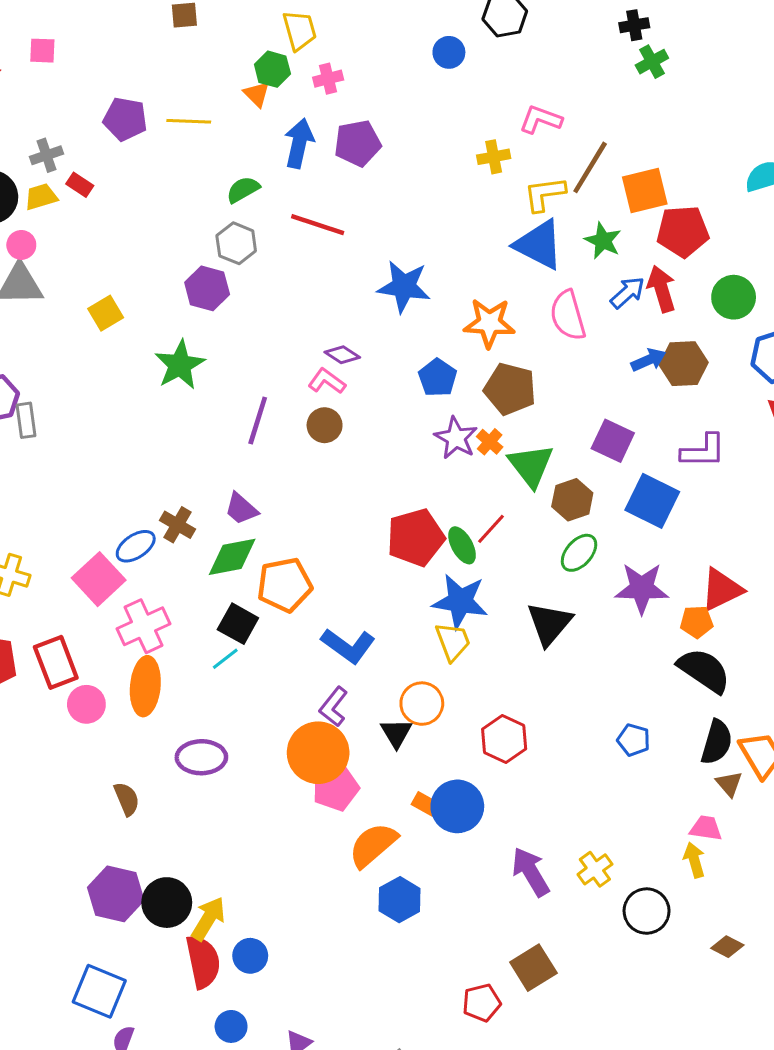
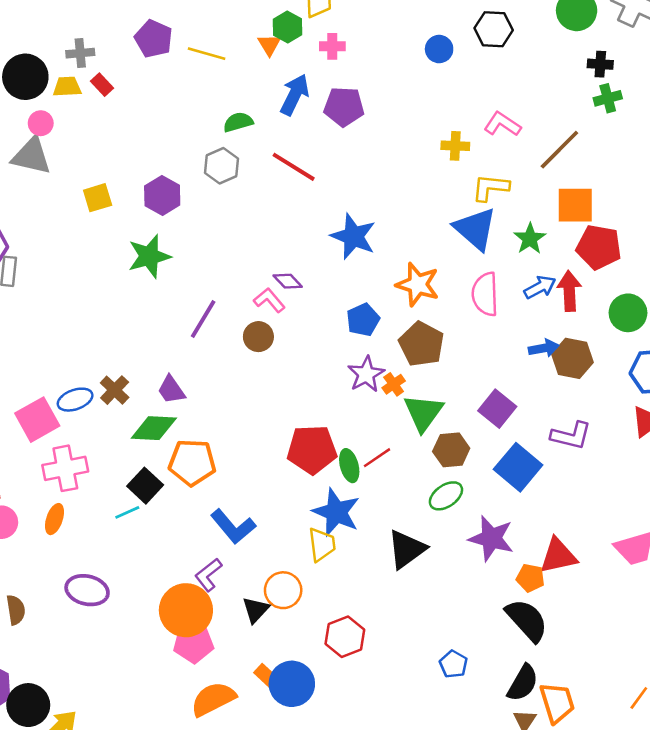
brown line: (590, 167) -> (559, 150), moved
purple hexagon: (207, 288) -> (162, 196), moved
orange ellipse: (145, 686) -> (54, 519), size x0.6

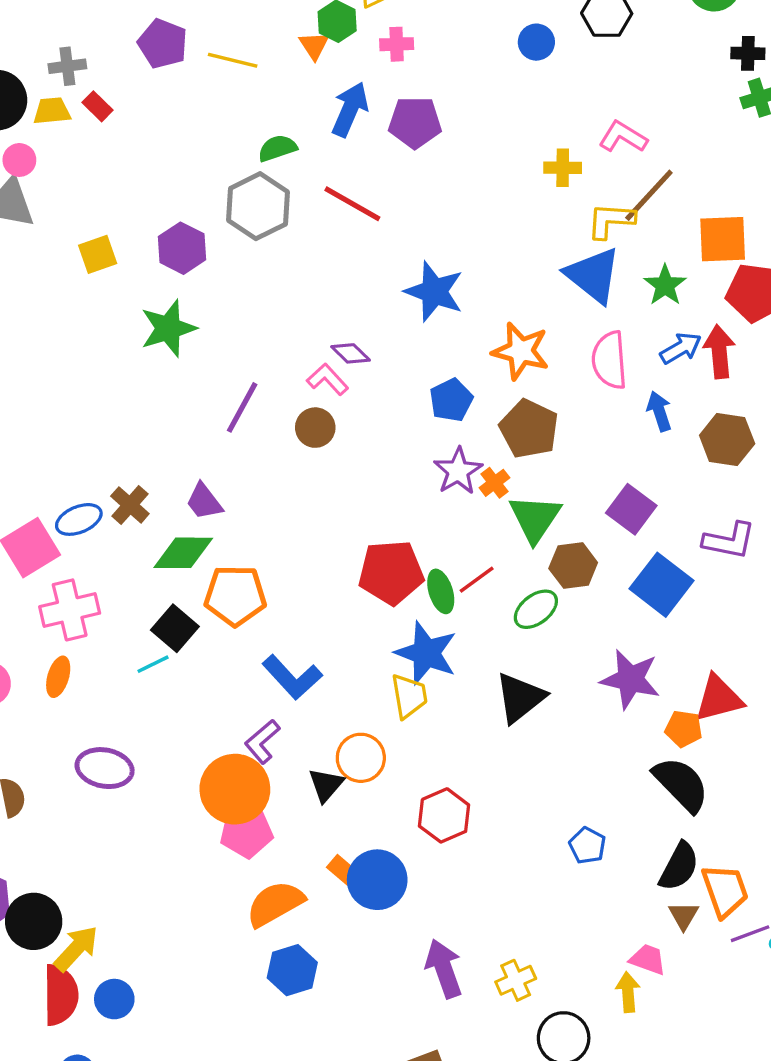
brown line: (559, 150) -> (649, 195), moved
gray hexagon: (221, 166) -> (258, 206), size x1.4
blue arrow: (544, 348) -> (659, 411), moved, turned -96
green ellipse: (446, 496) -> (536, 609), moved

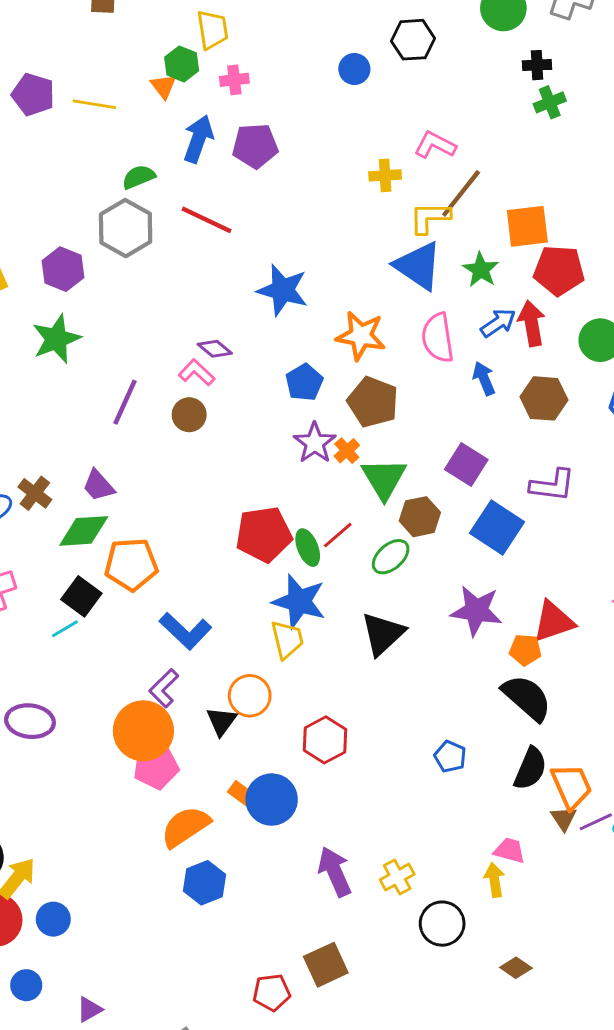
brown triangle: (684, 916) -> (564, 818), moved

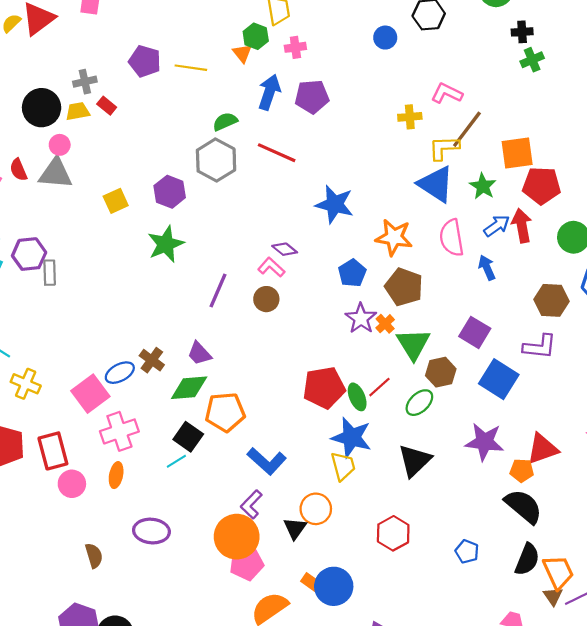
brown hexagon: (544, 398) -> (552, 300), moved
red hexagon: (325, 740) -> (393, 533), moved

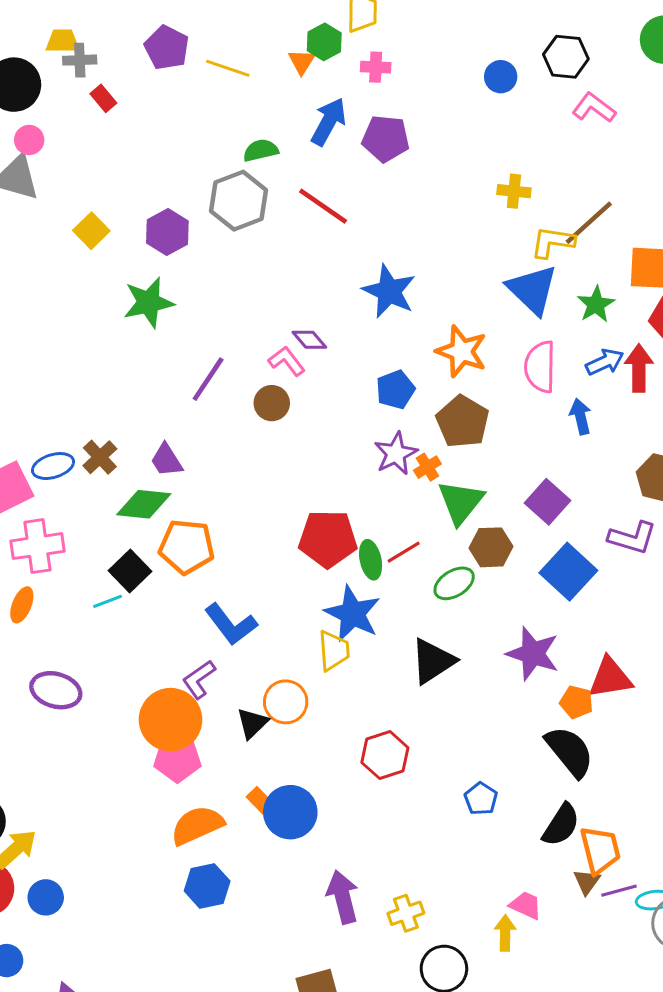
pink L-shape: (447, 93) -> (594, 108), moved
yellow trapezoid: (78, 111) -> (63, 41), moved
yellow square: (116, 201) -> (91, 231), turned -30

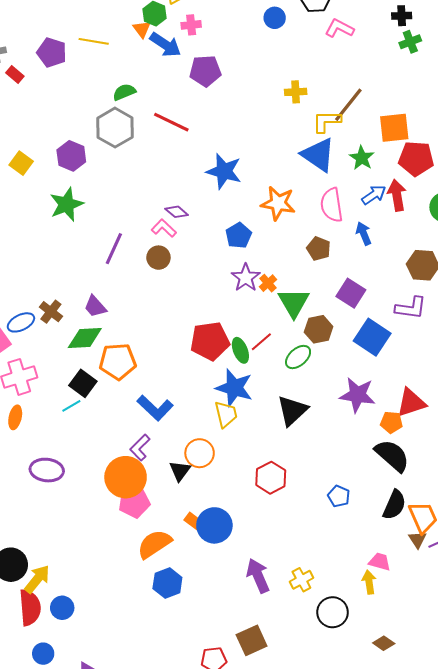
purple pentagon: (167, 48) -> (52, 53), moved
blue arrow: (329, 122) -> (165, 45), moved, turned 104
brown pentagon: (463, 422) -> (319, 249), moved, size x0.7

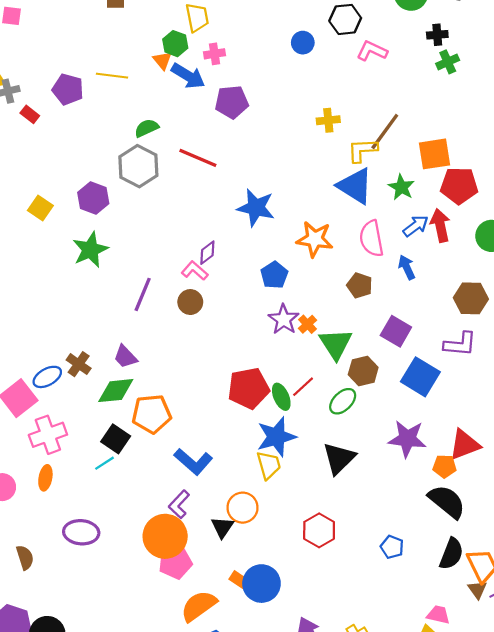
purple diamond: (177, 212) -> (207, 253), turned -75
blue star: (234, 388) -> (276, 437), turned -30

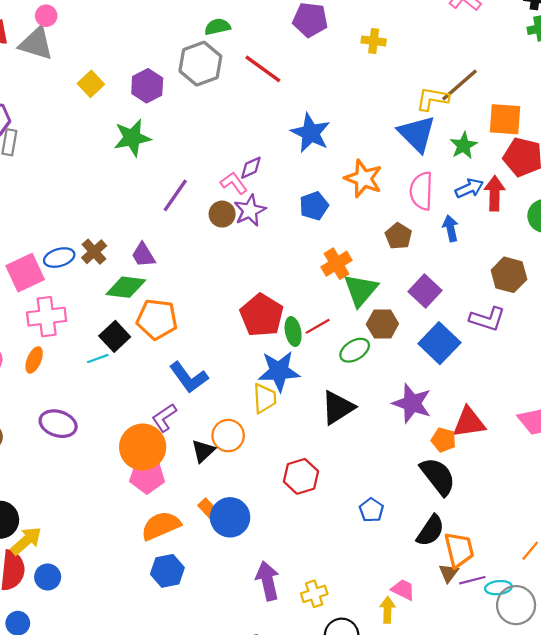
yellow cross: (328, 120) -> (374, 41), moved
purple star: (284, 319) -> (250, 210), moved
orange cross: (308, 324) -> (336, 264), size x1.5
red pentagon: (249, 388) -> (262, 315), turned 30

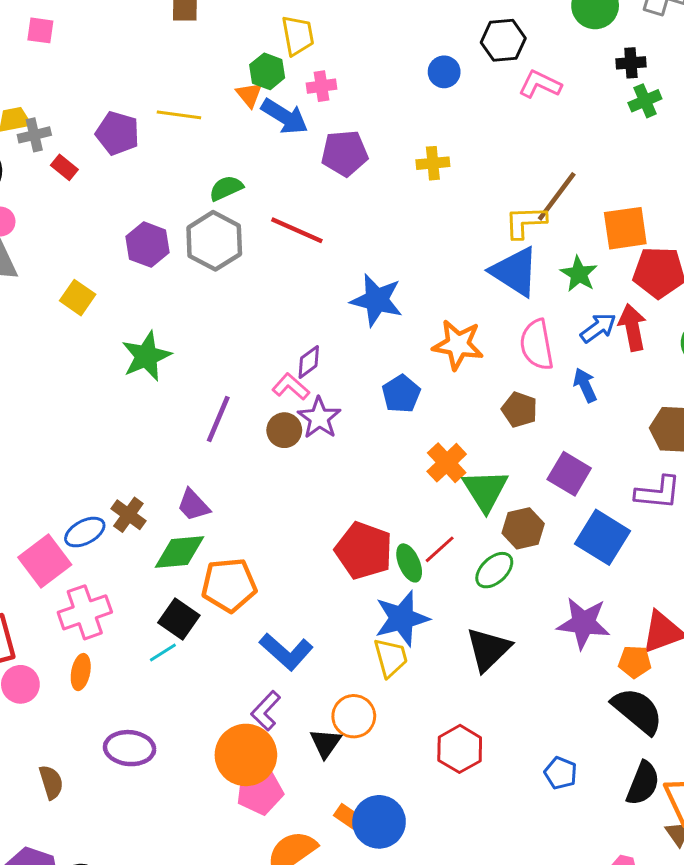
purple hexagon: (147, 86) -> (147, 245), moved

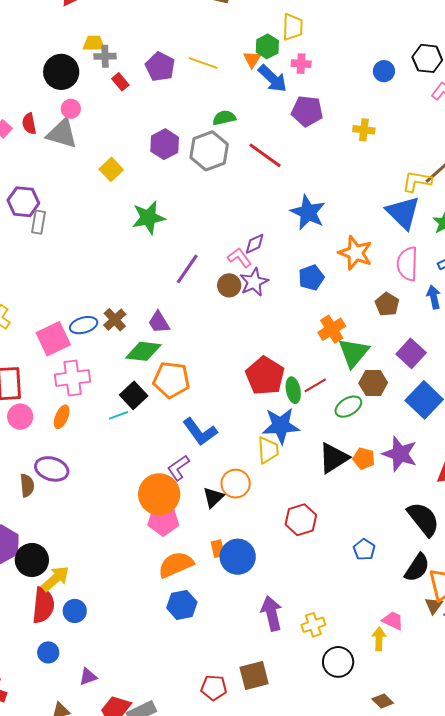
orange pentagon: (635, 662) -> (364, 458), moved
purple ellipse: (130, 748) -> (52, 469), moved
orange rectangle: (347, 816) -> (218, 549), turned 30

